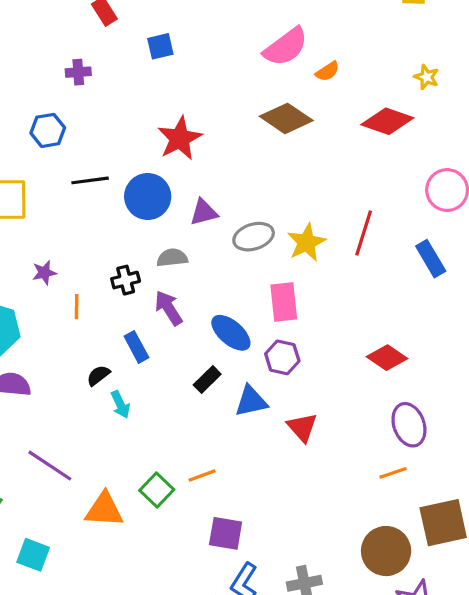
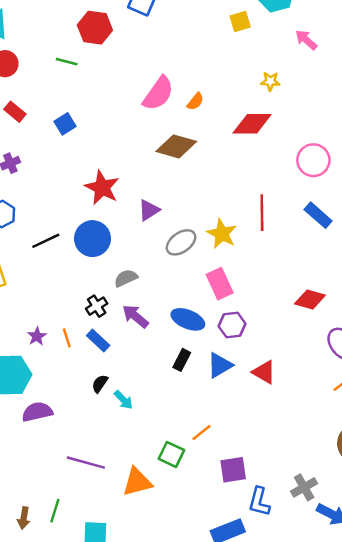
purple triangle: (204, 212) -> (149, 210), moved
purple star: (44, 273) -> (37, 336), moved
blue rectangle: (136, 347) -> (98, 341), moved

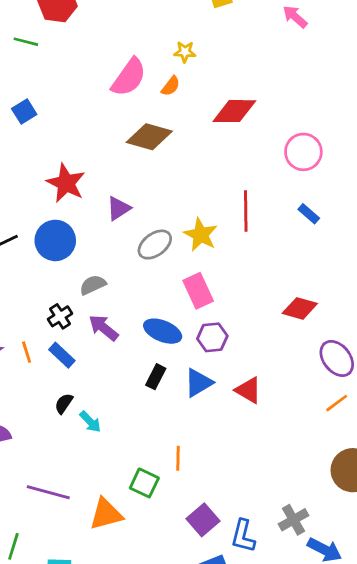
yellow star: (270, 81) -> (185, 52), moved
blue rectangle: (318, 215) -> (309, 214), size x0.7
orange line: (201, 433) -> (178, 458), turned -50
purple square: (233, 470) -> (203, 520), moved, turned -32

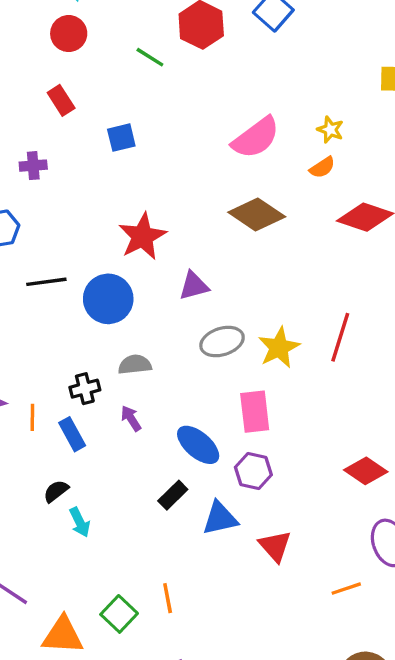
orange semicircle: (171, 86) -> (322, 167), moved
purple arrow: (104, 328) -> (131, 418), size x0.7
orange line: (337, 403) -> (346, 589), moved
orange line: (178, 458) -> (168, 598), turned -30

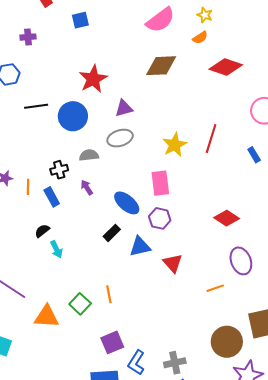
brown diamond: (257, 214) -> (161, 66), turned -36
gray ellipse: (222, 342) -> (120, 138), moved

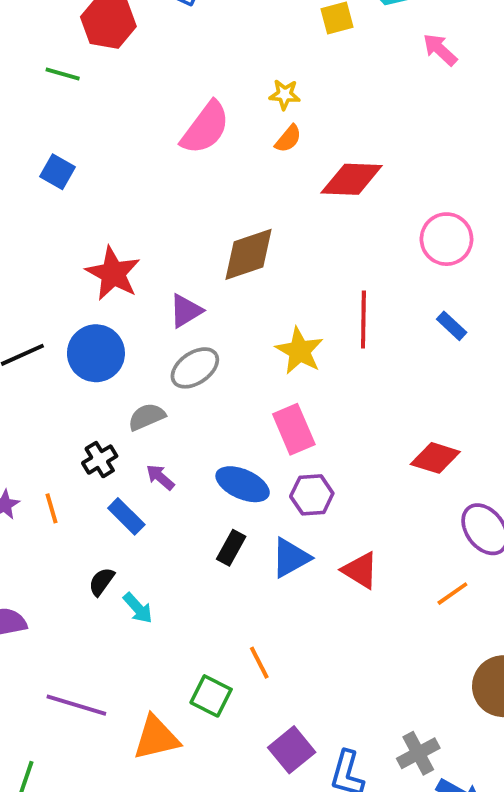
blue square: (80, 20) -> (57, 172), turned -30
brown diamond: (161, 66) -> (248, 254), moved
blue rectangle: (52, 197) -> (126, 516), moved

